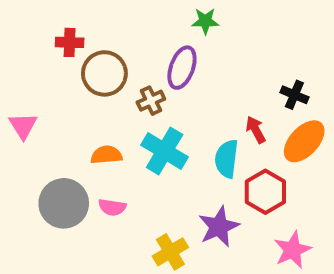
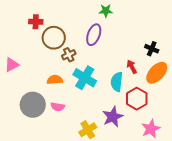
brown cross: (151, 101) -> (69, 55), moved
pink triangle: (23, 126) -> (12, 65), turned 35

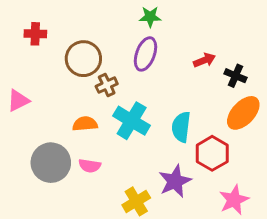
green star: (106, 11) -> (150, 17), moved
red cross: (36, 22) -> (35, 34), moved
red arrow: (132, 67) -> (204, 60), moved, turned 96

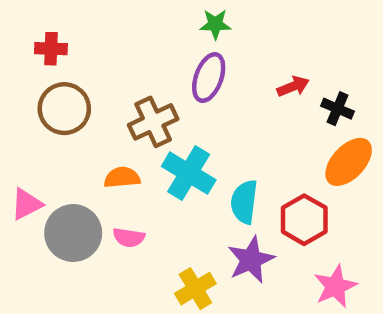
brown circle: (83, 59) -> (64, 109), moved
brown cross: (107, 85) -> (153, 122), size x1.5
pink triangle: (18, 101) -> (27, 204), moved
cyan semicircle: (181, 127) -> (244, 202), moved

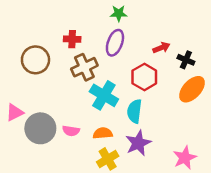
red cross: (51, 49) -> (72, 39), moved
orange semicircle: (122, 177) -> (103, 133), moved
red hexagon: (304, 220) -> (144, 77), moved

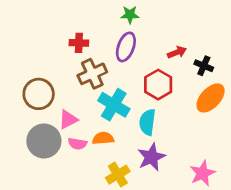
brown circle: (35, 60) -> (39, 94), moved
pink triangle: (15, 112) -> (68, 119), moved
orange semicircle: (103, 133) -> (103, 138), moved

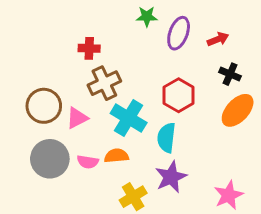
purple ellipse: (126, 47) -> (179, 33), moved
red arrow: (177, 52) -> (218, 39), moved
pink triangle: (68, 119) -> (77, 118), moved

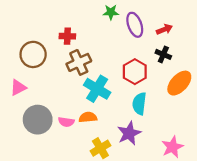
purple ellipse: (179, 33) -> (135, 25), turned -40
black cross: (230, 74) -> (163, 54), moved
brown circle: (44, 106) -> (33, 54), moved
pink triangle: (77, 118) -> (18, 88), moved
cyan semicircle: (166, 138) -> (139, 104), moved

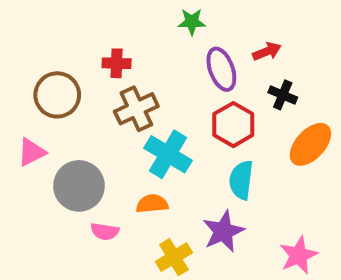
purple ellipse: (135, 25) -> (221, 69), moved
red arrow: (164, 29) -> (267, 51), moved
gray circle: (38, 120) -> (79, 186), moved
pink semicircle: (66, 122) -> (105, 231), moved

